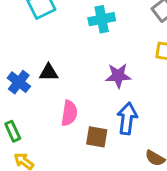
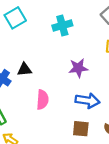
blue arrow: (127, 118) -> (87, 101), turned 95
brown square: (97, 137) -> (81, 129), moved

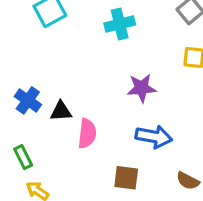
black triangle: (24, 69) -> (61, 111), moved
brown square: (81, 129) -> (126, 178), moved

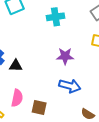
pink semicircle: (87, 133) -> (17, 98), moved
brown square: (126, 178) -> (39, 108), moved

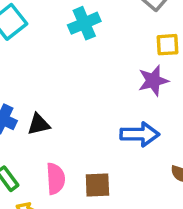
purple star: (65, 56) -> (153, 81), moved

